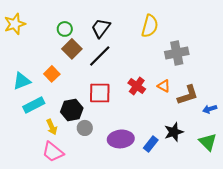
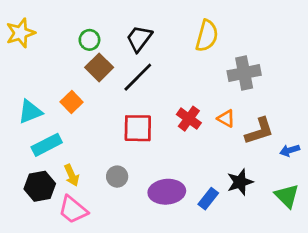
black hexagon: (72, 110) -> (40, 186), moved

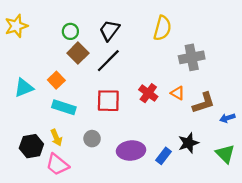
cyan rectangle: (47, 145) -> (64, 107), moved, turned 45

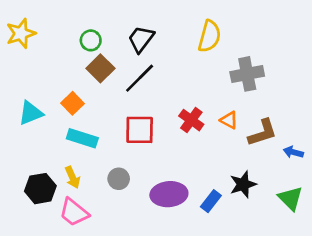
blue arrow: (227, 118) -> (293, 152), turned 32

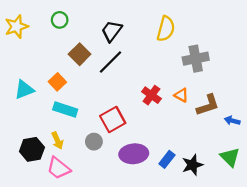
green circle: (91, 40) -> (60, 20), moved
red square: (140, 130) -> (113, 119), moved, turned -30
black star: (243, 184) -> (192, 165), moved

